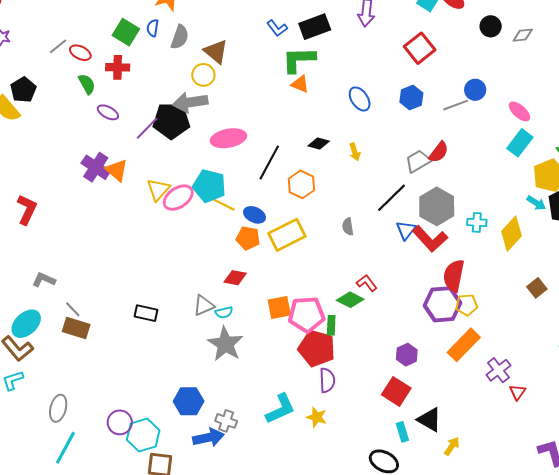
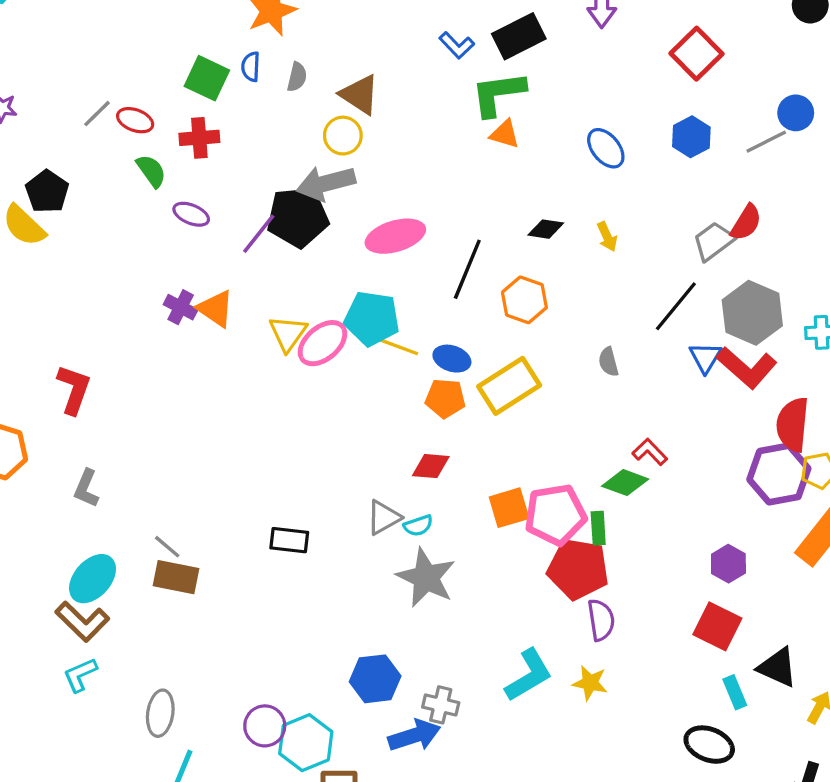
gray semicircle: (180, 37) -> (297, 77), size x0.7
purple cross: (96, 167) -> (181, 307), size x0.7
gray L-shape: (44, 280) -> (86, 488), moved, turned -85

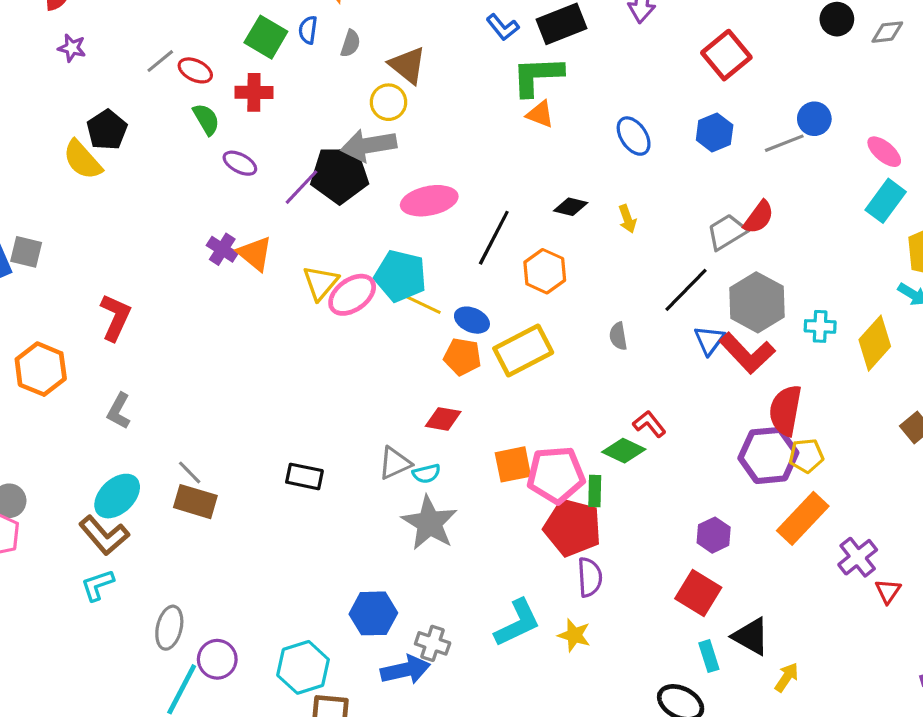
purple circle: (265, 726) -> (217, 659), moved

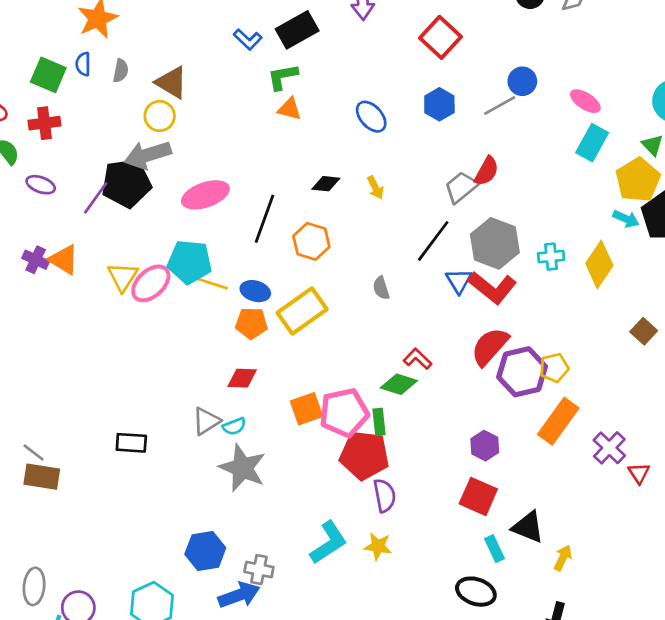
green L-shape: (537, 76) -> (283, 77), size x0.7
red semicircle: (785, 410) -> (490, 346), moved, turned 39

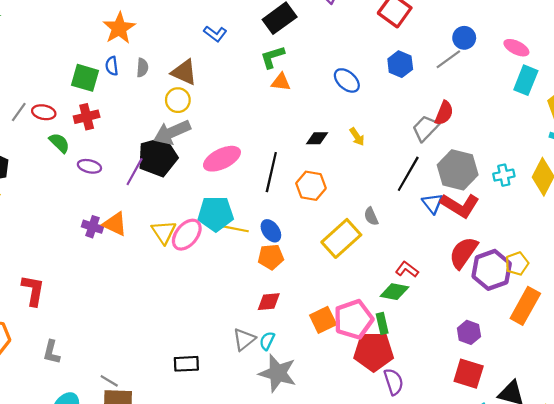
blue L-shape: (248, 39) -> (215, 34), moved
blue ellipse: (255, 291) -> (271, 231), turned 45
yellow rectangle: (302, 311) -> (341, 238), moved
cyan semicircle: (234, 426) -> (267, 341), turned 144

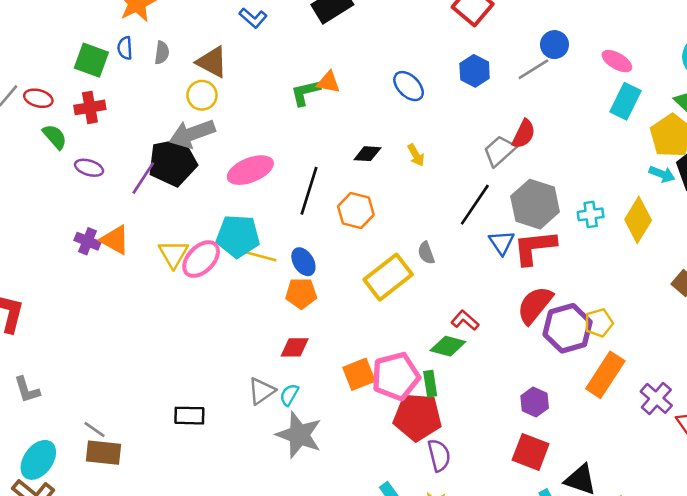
green L-shape: (272, 57) -> (305, 93), moved
red L-shape: (460, 205) -> (535, 247), turned 138
gray L-shape: (51, 352) -> (27, 390), turned -35

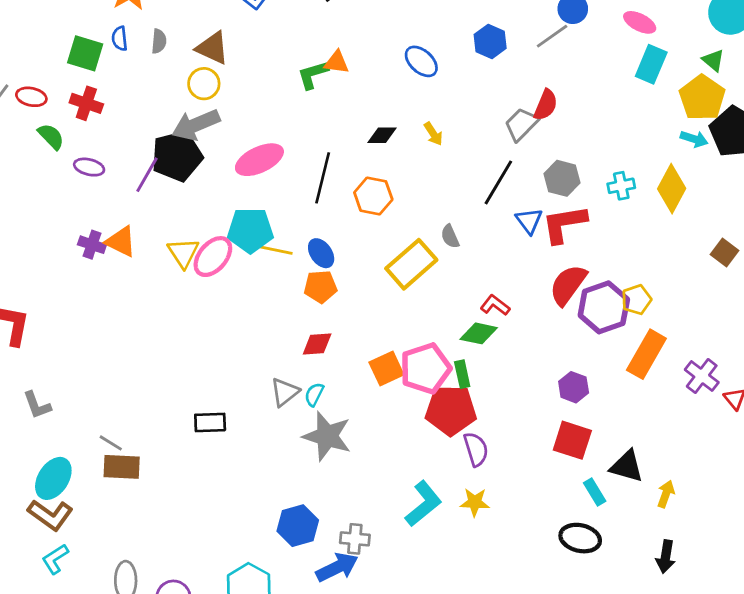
red cross: (90, 107) -> (86, 103), turned 32
gray hexagon: (535, 204) -> (562, 178), size x0.7

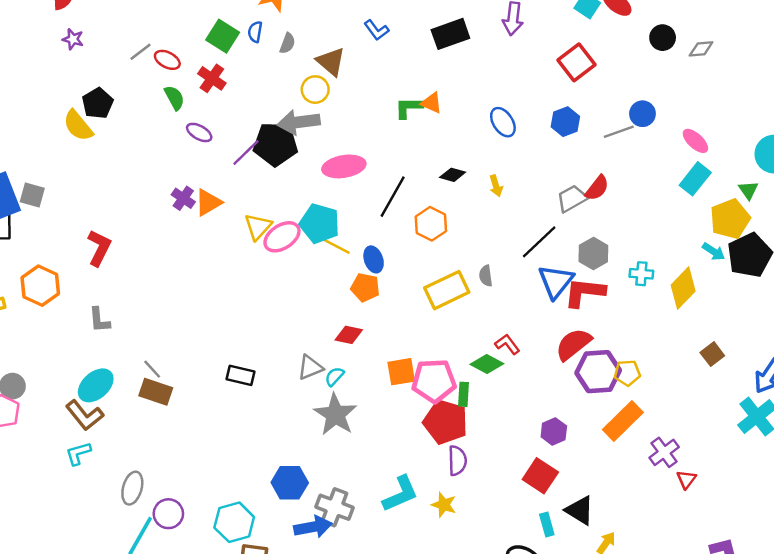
blue triangle: (529, 221) -> (556, 281), size x1.5
orange triangle: (121, 242) -> (208, 202), turned 48
gray cross: (355, 539) -> (335, 507), size x1.4

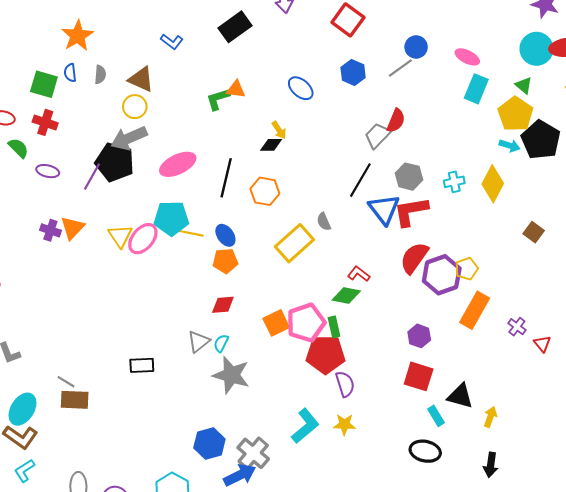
black pentagon: (275, 144) -> (115, 162), turned 30
yellow arrow: (496, 186) -> (279, 130), moved
purple cross: (664, 452) -> (517, 327), size x0.7
gray cross: (335, 507) -> (253, 453), turned 36

